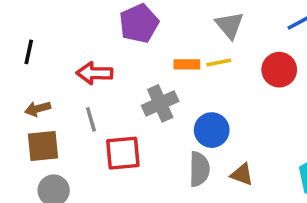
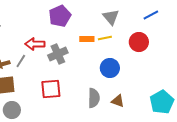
gray cross: (160, 103) -> (58, 54), moved
gray line: (91, 119) -> (21, 61), moved, turned 48
blue circle: (212, 130) -> (110, 68), moved

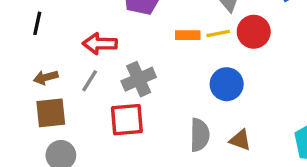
red circle: (139, 42) -> (254, 32), moved
gray cross: (58, 54) -> (139, 79), moved
gray line: (21, 61) -> (90, 81), moved

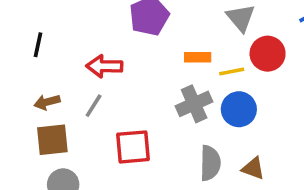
yellow line: (218, 33) -> (232, 72), moved
gray cross: (139, 79) -> (194, 104), moved

